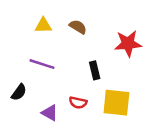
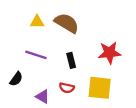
brown semicircle: (78, 27) -> (67, 23), size x1.6
red star: (128, 43) -> (109, 53), moved
black rectangle: (95, 70) -> (71, 60), moved

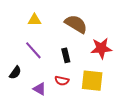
brown semicircle: (67, 23) -> (76, 24), moved
purple line: (36, 55) -> (33, 50), turned 30

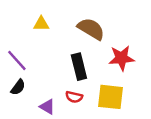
purple line: (33, 50) -> (17, 60), moved
black rectangle: (66, 55) -> (79, 67), size x1.5

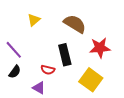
yellow triangle: (41, 24) -> (34, 20), turned -40
red semicircle: (74, 97) -> (48, 70), moved
yellow square: (111, 97) -> (91, 80), turned 30

